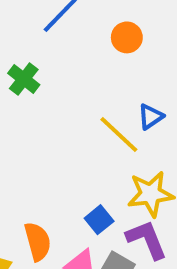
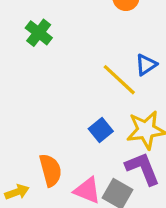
blue square: (99, 220) -> (101, 130), moved

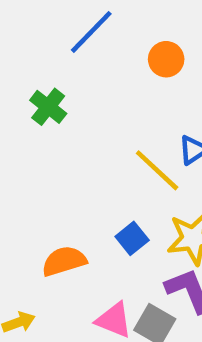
orange semicircle: (50, 170) -> (64, 261), moved, turned -92

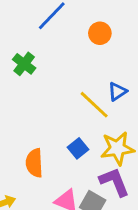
orange semicircle: (64, 261) -> (34, 163), turned -76

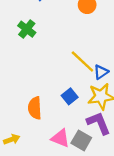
blue triangle: (117, 92) -> (101, 72), moved

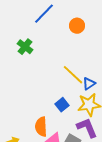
orange semicircle: (35, 108) -> (41, 127), moved

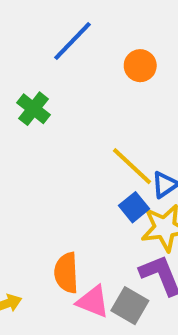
blue square: (62, 105) -> (134, 207), moved

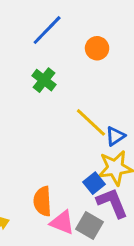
green cross: (34, 109) -> (44, 80), moved
blue square: (134, 207) -> (94, 183), moved

